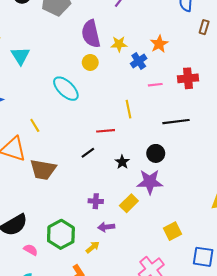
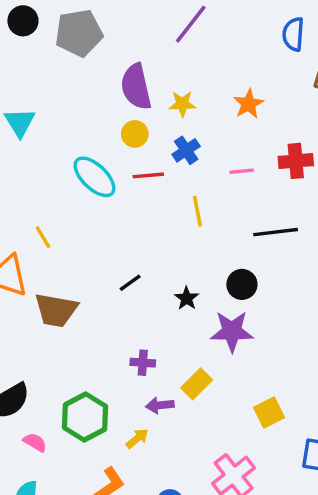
blue cross: (139, 61) -> (186, 150), moved
red line: (106, 131) -> (148, 175), moved
yellow rectangle: (129, 203) -> (197, 384), moved

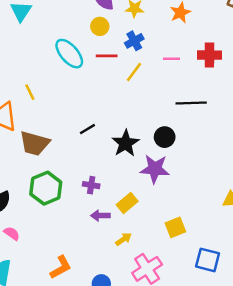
yellow line: (197, 211) -> (134, 72), moved, turned 42
black star: (187, 298) -> (126, 143), size x1.6
green hexagon: (85, 417) -> (46, 188), moved
yellow arrow: (137, 438) -> (124, 239), moved

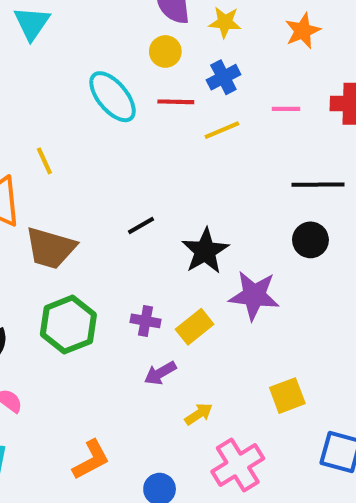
yellow line: (134, 72) -> (222, 130), turned 30
black circle: (165, 137) -> (310, 240), moved
yellow rectangle: (127, 203) -> (195, 327), moved
purple arrow: (100, 216) -> (160, 373), turned -30

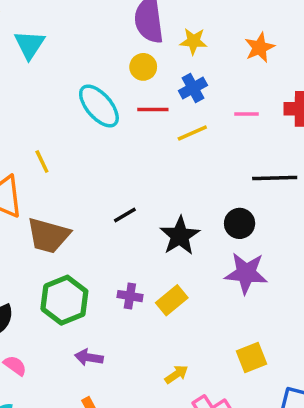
black circle: (310, 240) -> (240, 223), moved
purple star: (254, 295) -> (246, 273), moved
purple arrow: (160, 373) -> (89, 357), moved, turned 40

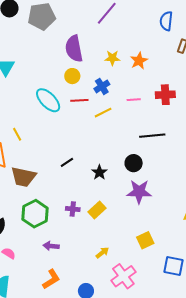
yellow star: (193, 41) -> (112, 58), moved
black star: (180, 236) -> (99, 172), size x0.7

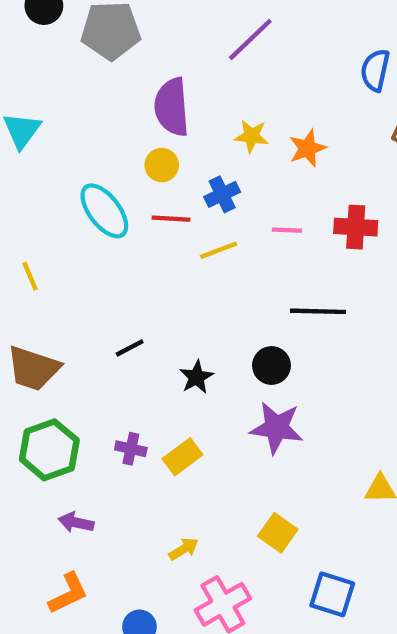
yellow square: (145, 240) -> (278, 533), turned -36

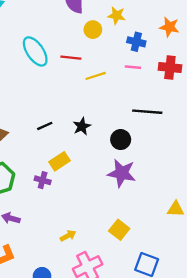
orange star: (307, 148) -> (169, 27), moved, turned 30
yellow circle: (162, 165) -> (93, 30), moved
blue cross: (222, 194) -> (136, 42), moved, turned 36
black star: (197, 377) -> (82, 126), moved
yellow rectangle: (182, 457) -> (60, 161), moved

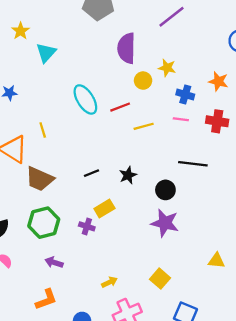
red line: (71, 58) -> (120, 107), turned -30

